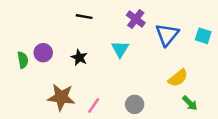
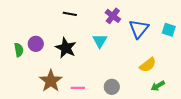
black star: (79, 57) -> (66, 48), size x1.5
brown star: (61, 97) -> (51, 81), turned 30
green arrow: (190, 103) -> (158, 86), turned 104
pink line: (94, 106) -> (78, 88), turned 56

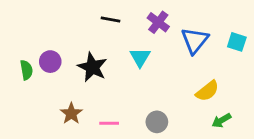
black line: (70, 14) -> (111, 19), moved
brown star: (51, 81) -> (71, 113), size x0.7

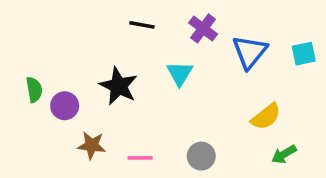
cyan square: (237, 42) -> (304, 54), turned -30
purple circle: (50, 62) -> (65, 106), moved
brown star: (71, 113) -> (92, 145), turned -30

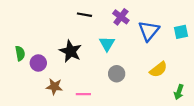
green arrow: (284, 154) -> (179, 92), moved, turned -40
gray circle: (201, 156) -> (117, 74), moved

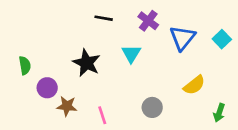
cyan square: (181, 32) -> (222, 39), turned -32
purple circle: (38, 63) -> (47, 88), moved
gray circle: (117, 74) -> (152, 107), moved
pink line: (83, 94) -> (102, 115), turned 72

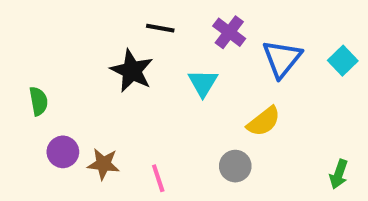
black star: (87, 63) -> (132, 71), moved
yellow semicircle: (194, 85) -> (264, 121), moved
purple circle: (47, 88) -> (63, 152), moved

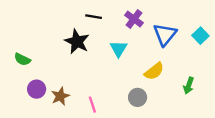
green semicircle: (39, 101) -> (22, 59), turned 126
brown star: (103, 164) -> (60, 96), turned -30
green arrow: (339, 174) -> (189, 86), moved

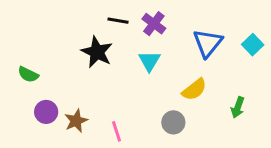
purple cross: (134, 19) -> (154, 24), moved

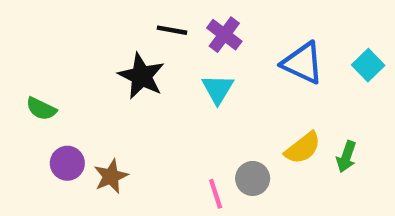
blue triangle: (208, 43) -> (303, 63), turned -44
yellow semicircle: (194, 89) -> (303, 148), moved
pink line: (116, 131) -> (216, 194), moved

